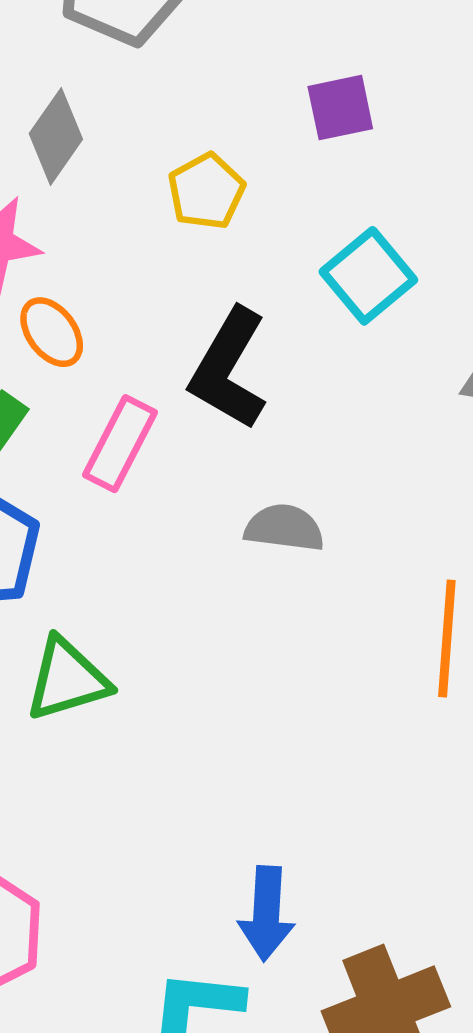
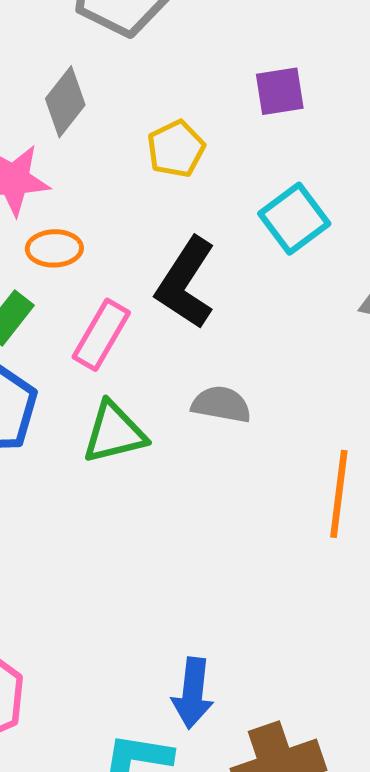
orange ellipse: (52, 332) -> (54, 248), turned -58
green triangle: (67, 679) -> (114, 433), moved

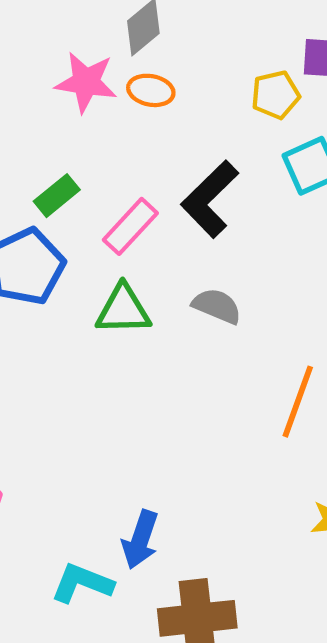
yellow pentagon: (176, 149) -> (276, 95), moved
orange ellipse: (54, 248) -> (151, 90), moved

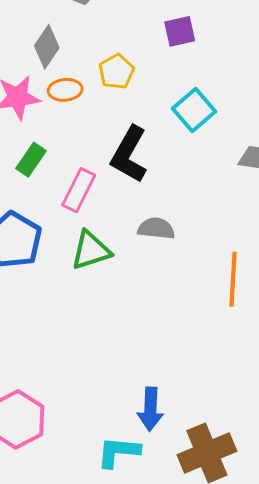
yellow pentagon: (276, 95) -> (116, 72), moved
green rectangle: (57, 196) -> (31, 160), moved

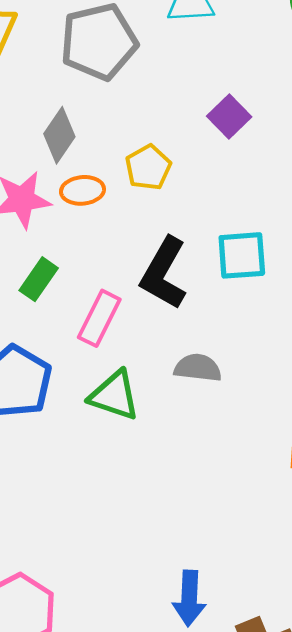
purple square: (180, 31) -> (229, 116), turned -32
cyan square: (194, 110) -> (242, 255), moved, turned 36
green triangle: (91, 250) -> (114, 395), turned 36

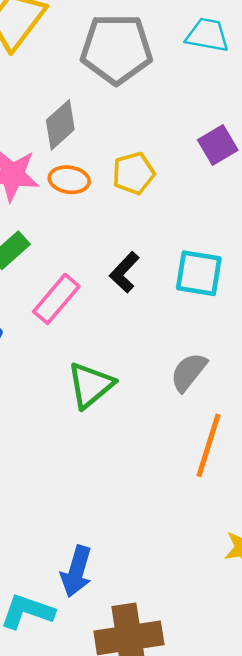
black L-shape: (164, 273) -> (124, 272), size x0.6
gray semicircle: (198, 368) -> (189, 372), moved, turned -72
green triangle: (114, 395) -> (90, 385), moved, turned 48

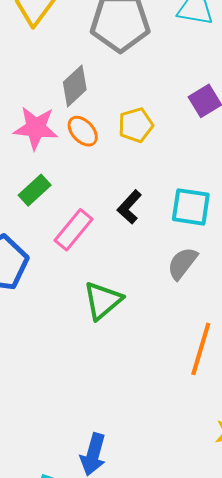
orange ellipse: (69, 180) -> (83, 131), turned 40
gray semicircle: (189, 372) -> (182, 263), moved

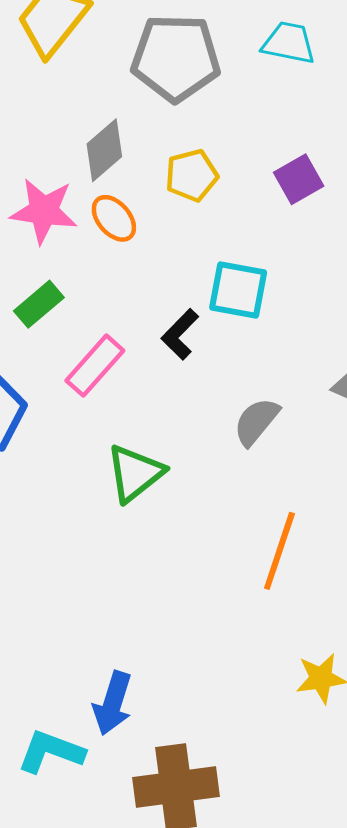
yellow pentagon: (136, 125) -> (192, 175), moved
cyan square: (191, 207) -> (238, 290), moved

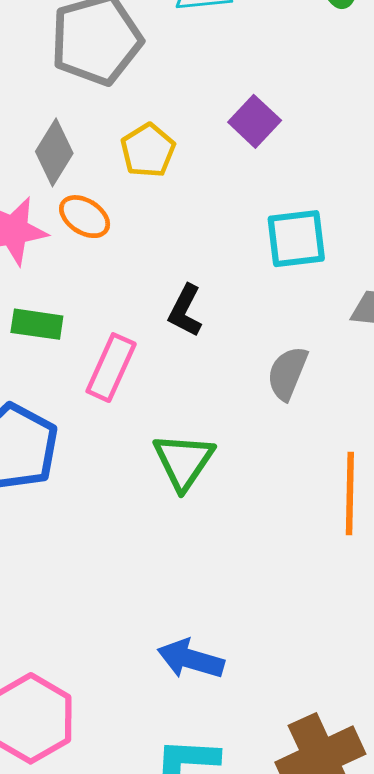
cyan square: (238, 290) -> (296, 239), moved
green rectangle: (39, 304) -> (37, 324), turned 66
blue arrow: (113, 703) -> (191, 659), moved, turned 106

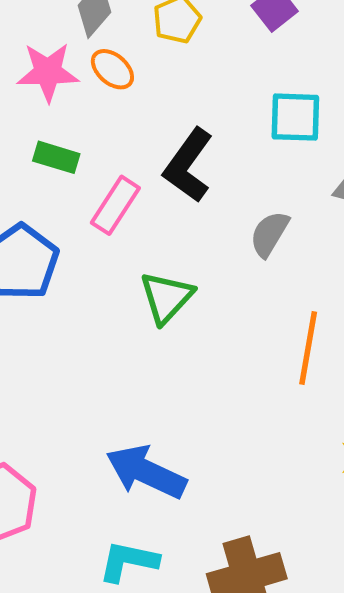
black L-shape: (185, 311) -> (188, 165), size x1.6
blue arrow: (191, 659) -> (146, 472), size x1.4

